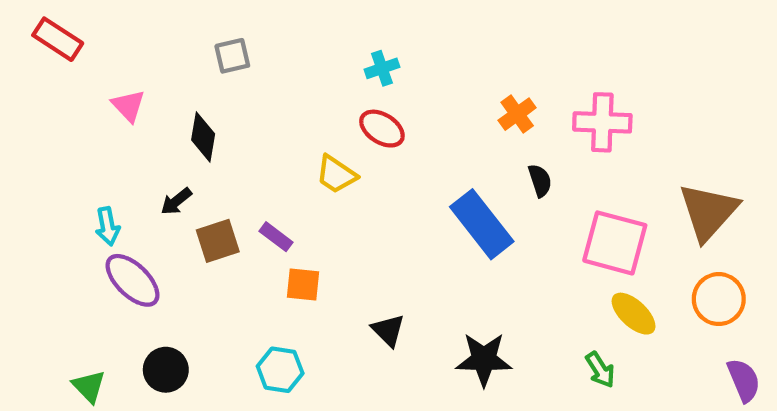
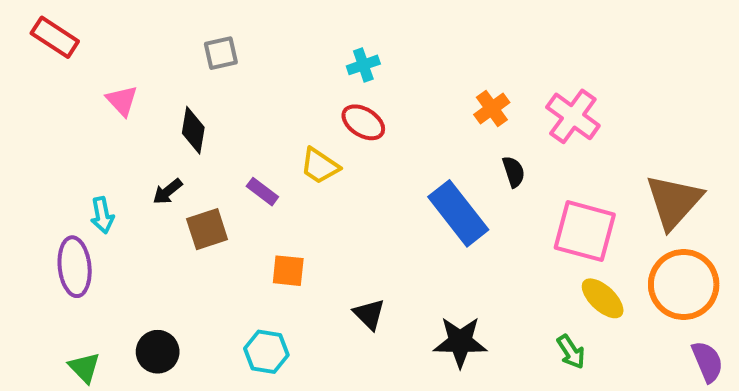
pink cross: (602, 122) -> (573, 116), turned 34
purple rectangle: (276, 237) -> (262, 192), moved
purple ellipse: (133, 280) -> (75, 267), moved, turned 40
orange circle: (719, 299) -> (684, 284), size x1.4

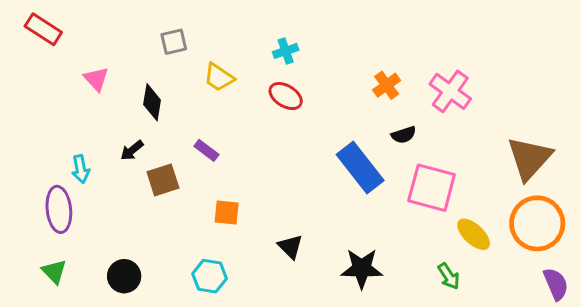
yellow trapezoid: (320, 166) -> (219, 77), moved
black semicircle: (514, 172) -> (404, 135), turned 90
pink square: (585, 231) -> (432, 188), moved
green triangle: (84, 368) -> (54, 272), moved

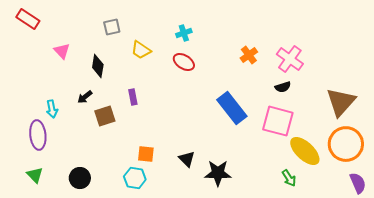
black semicircle: (404, 135) -> (283, 87), moved
purple rectangle: (206, 150) -> (133, 97), turned 42
orange square: (227, 213) -> (146, 154), moved
yellow ellipse: (474, 234) -> (305, 151), size x1.4
black star: (362, 268) -> (218, 173), moved

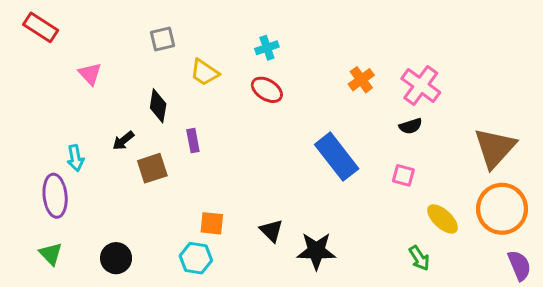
black diamond: (98, 66) -> (158, 106), moved
pink square: (278, 121) -> (403, 175), size x0.5
yellow ellipse: (305, 151) -> (443, 219), size x0.7

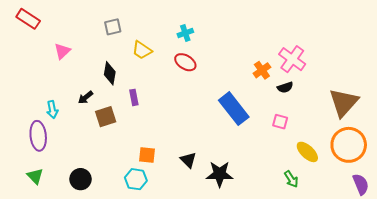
pink triangle: (90, 74) -> (62, 51), turned 30
orange cross: (361, 80) -> (262, 70), moved

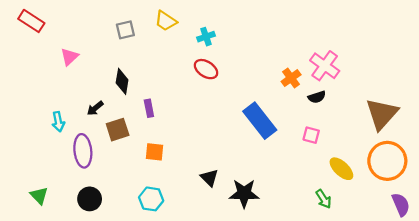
yellow trapezoid: (142, 50) -> (166, 21), moved
purple ellipse: (38, 136) -> (83, 151), moved
orange square: (147, 155) -> (154, 152), moved

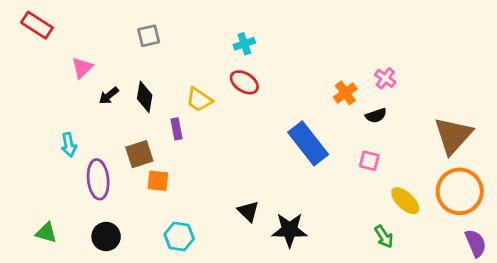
yellow trapezoid: (166, 21) -> (199, 100), moved
pink cross: (325, 66) -> (385, 78), size x0.6
black arrow: (95, 108) -> (109, 96), moved
orange square: (154, 152) -> (158, 181), moved
green triangle: (39, 196) -> (46, 233), turned -30

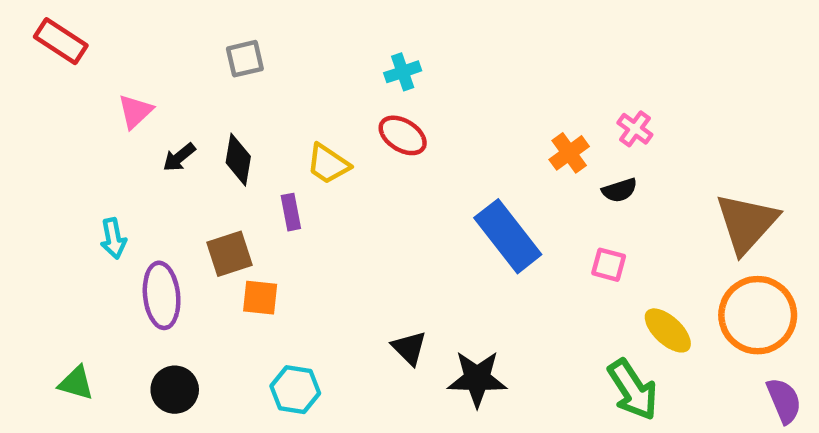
green arrow: (384, 237) -> (633, 390), size x1.6

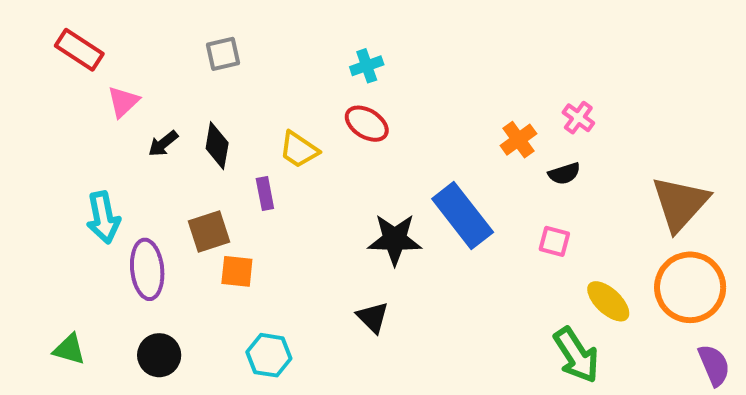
red rectangle: (61, 41) -> (79, 50), moved
cyan arrow: (113, 238) -> (103, 217), size x1.4
black star: (477, 379) -> (395, 239), moved

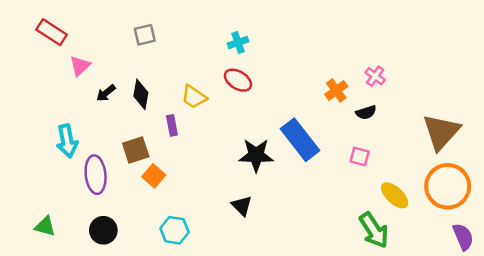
orange square: (237, 271) -> (154, 176), turned 35

